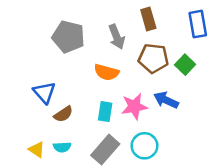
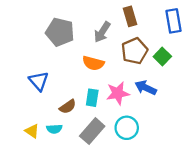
gray arrow: (117, 37) -> (102, 32), turned 55
brown pentagon: (153, 58) -> (134, 51), turned -30
brown semicircle: (63, 114) -> (68, 107), moved

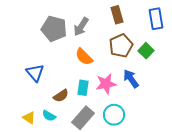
gray arrow: (102, 32) -> (81, 27), moved
orange semicircle: (93, 63) -> (84, 57), turned 30
blue arrow: (146, 88) -> (131, 79), turned 30
cyan semicircle: (54, 129) -> (49, 116), turned 32

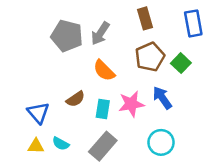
blue triangle: (35, 73) -> (38, 113), moved
brown semicircle: (61, 96) -> (76, 99), moved
cyan circle: (114, 115) -> (161, 142), moved
yellow triangle: (29, 118) -> (36, 146), turned -32

